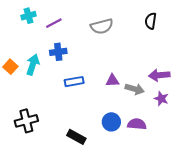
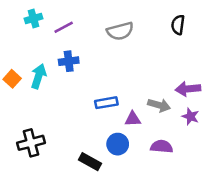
purple triangle: (112, 81) -> (133, 119), moved
blue rectangle: (74, 82) -> (106, 103), moved
blue circle: (111, 122) -> (118, 144), moved

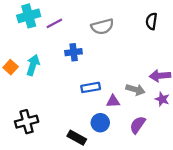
cyan cross: (34, 18) -> (29, 16), size x1.5
blue cross: (69, 61) -> (74, 52), moved
purple semicircle: (162, 147) -> (138, 125), turned -60

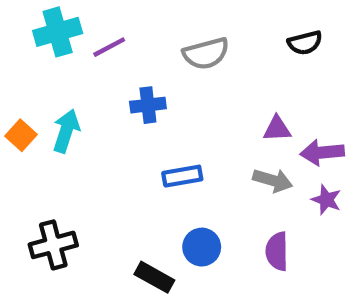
black semicircle: (152, 21) -> (305, 43), turned -112
purple triangle: (113, 101) -> (277, 129), moved
purple semicircle: (138, 125) -> (277, 251), turned -36

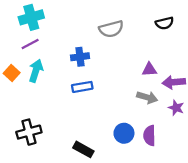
purple line: (109, 47) -> (30, 44), moved
blue rectangle: (182, 176) -> (82, 87), moved
blue circle: (202, 247) -> (124, 133), moved

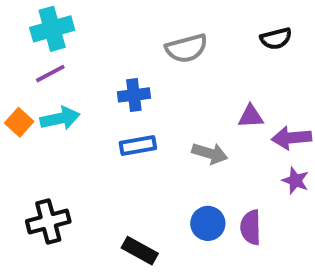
cyan arrow: (36, 71) -> (60, 118), turned 60
gray arrow: (147, 97) -> (210, 153), moved

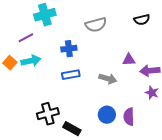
cyan cross: (52, 29) -> (45, 15), moved
black cross: (48, 221) -> (48, 114), moved

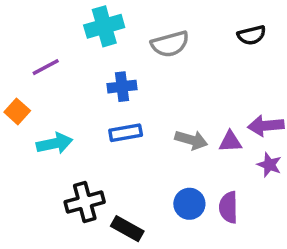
cyan cross: (45, 15) -> (104, 26), moved
purple triangle: (129, 60) -> (230, 142), moved
cyan arrow: (31, 61) -> (55, 143), moved

